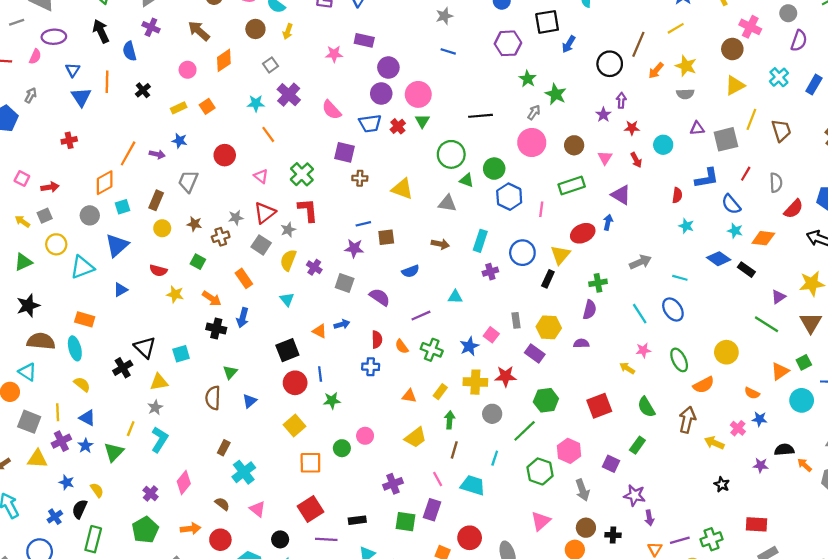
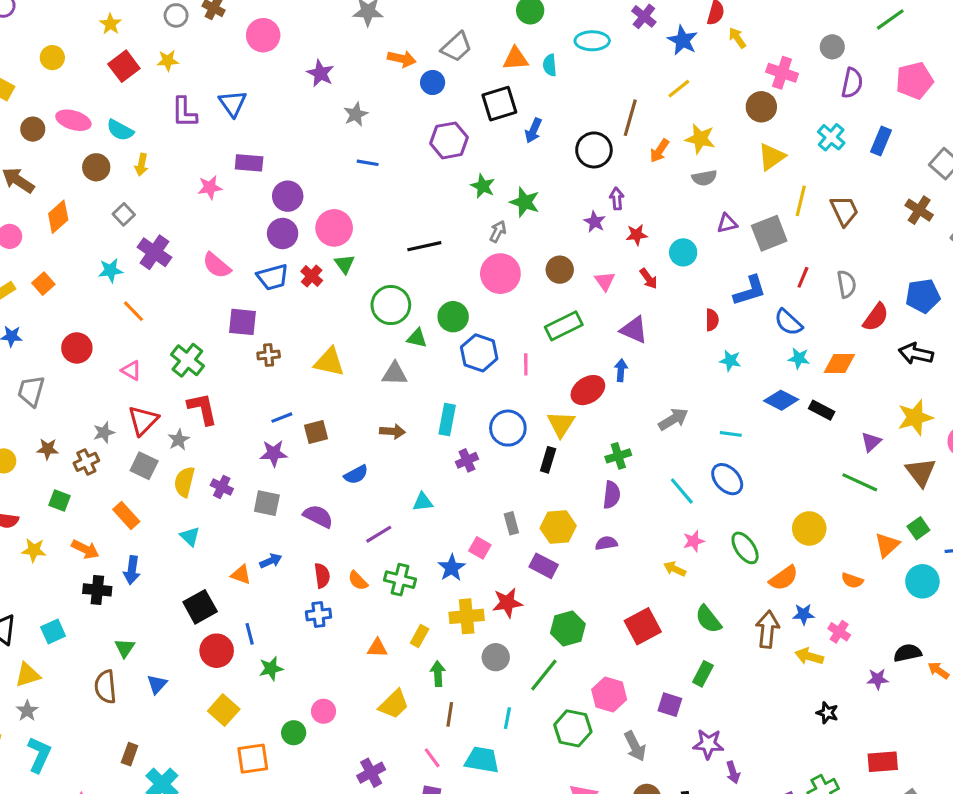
blue star: (759, 419) -> (804, 614), moved

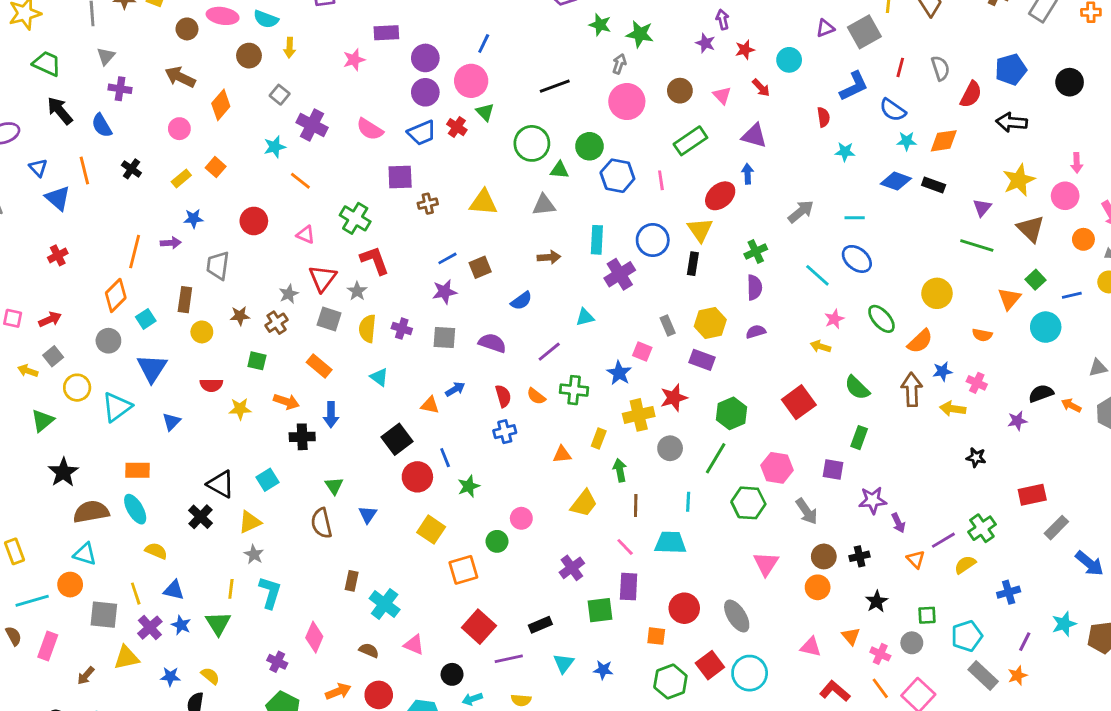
blue line: (368, 163) -> (484, 44), moved, turned -66
purple cross: (467, 460) -> (620, 274), size x1.5

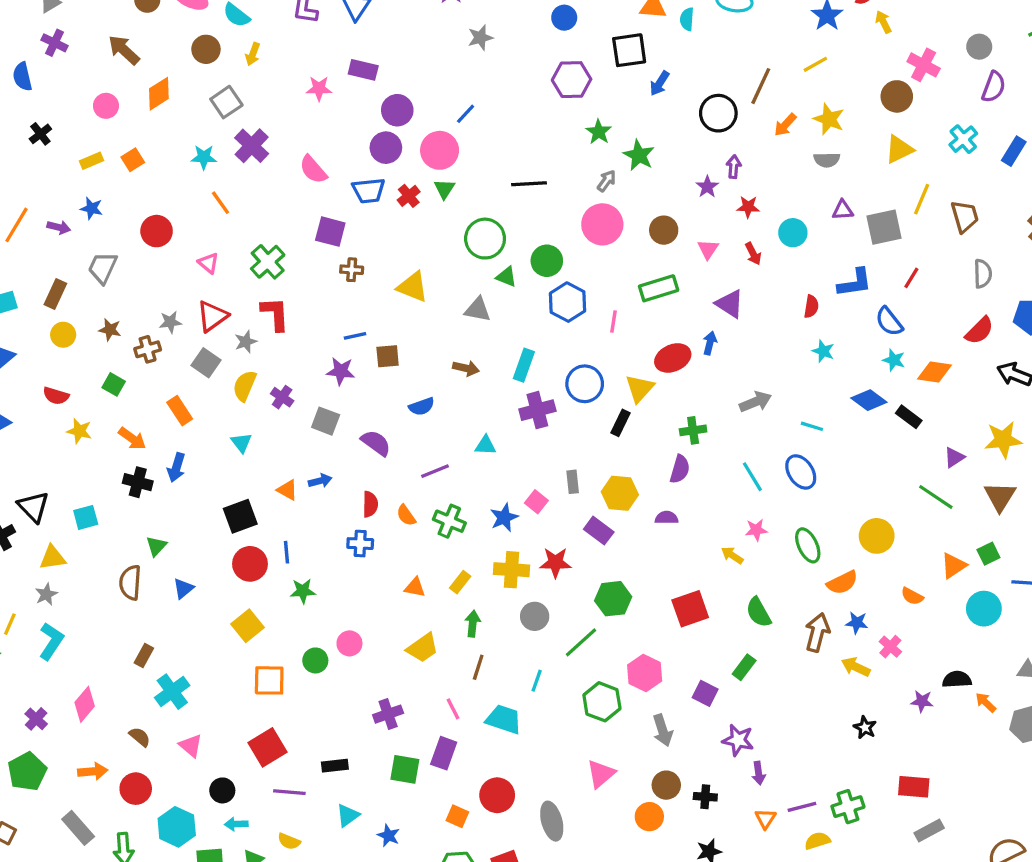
gray semicircle: (940, 68) -> (983, 274), moved
gray square: (280, 95) -> (226, 102), size x1.4

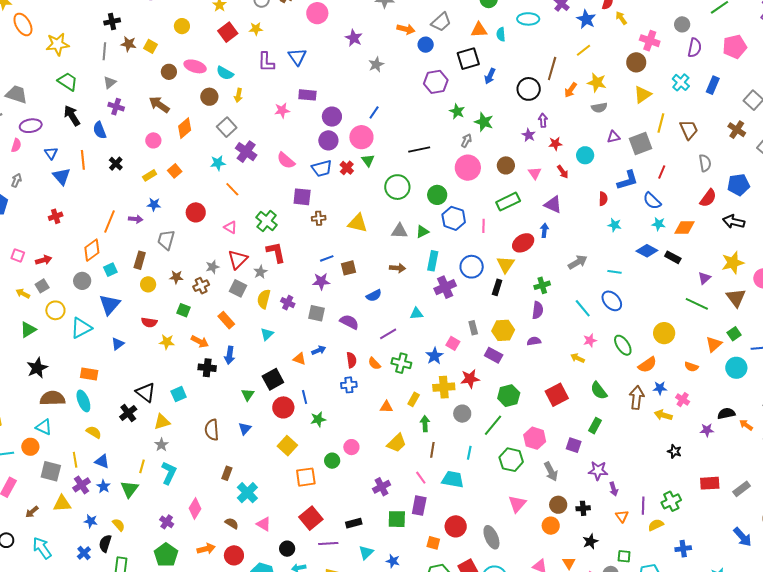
green triangle: (506, 277) -> (422, 232), moved, turned -40
cyan triangle: (241, 443) -> (267, 334), turned 32
green triangle: (156, 546) -> (248, 395), moved
purple line: (802, 807) -> (643, 506), turned -66
gray rectangle: (929, 830) -> (742, 489), moved

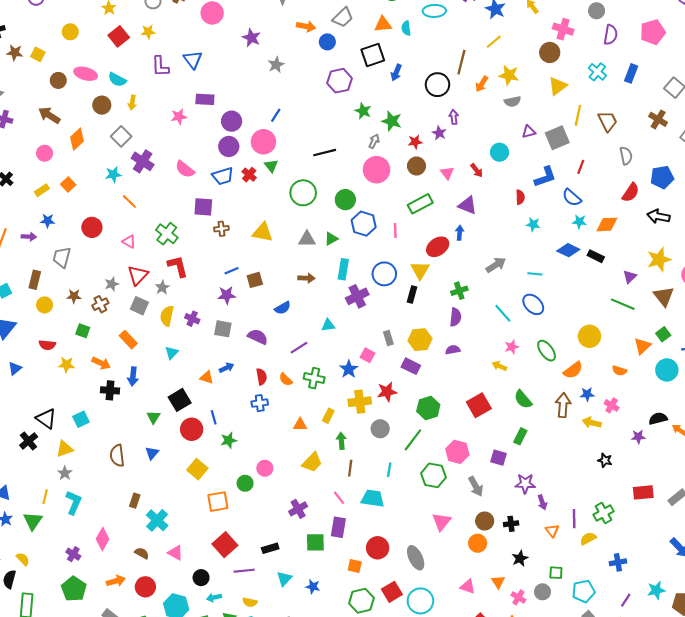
red star: (555, 144) -> (415, 142), moved

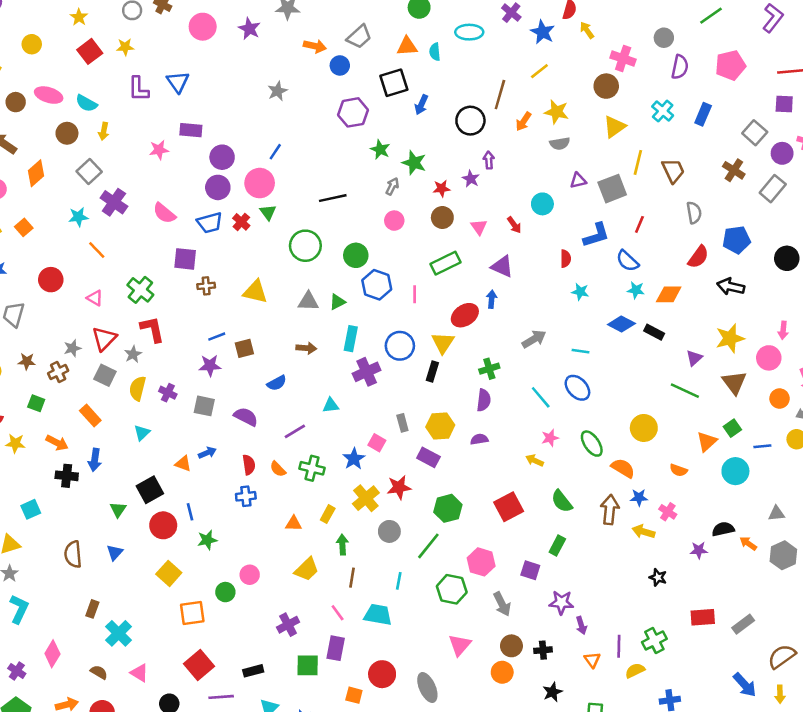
purple star: (251, 38) -> (249, 29), moved
pink circle: (377, 170) -> (394, 221), size x0.6
orange semicircle: (573, 370) -> (623, 468), turned -114
yellow cross: (360, 402) -> (366, 498), turned -35

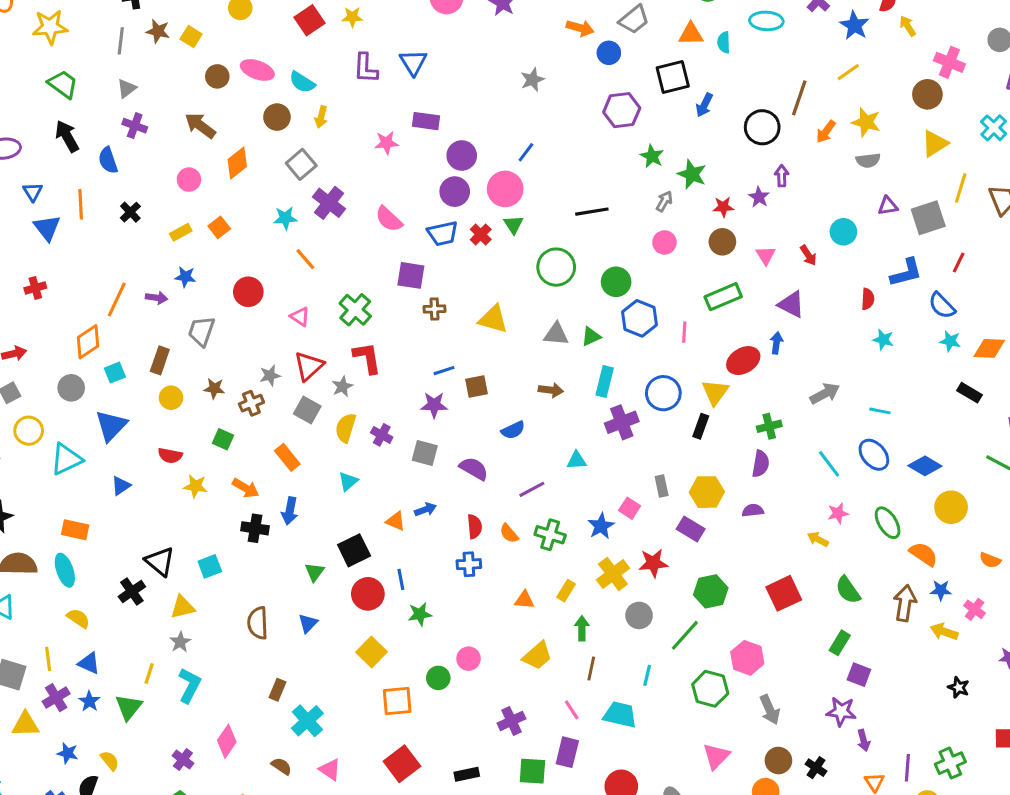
blue diamond: (621, 324) -> (925, 466), moved
purple square: (530, 570) -> (859, 675), moved
black cross: (543, 650) -> (816, 768), turned 36

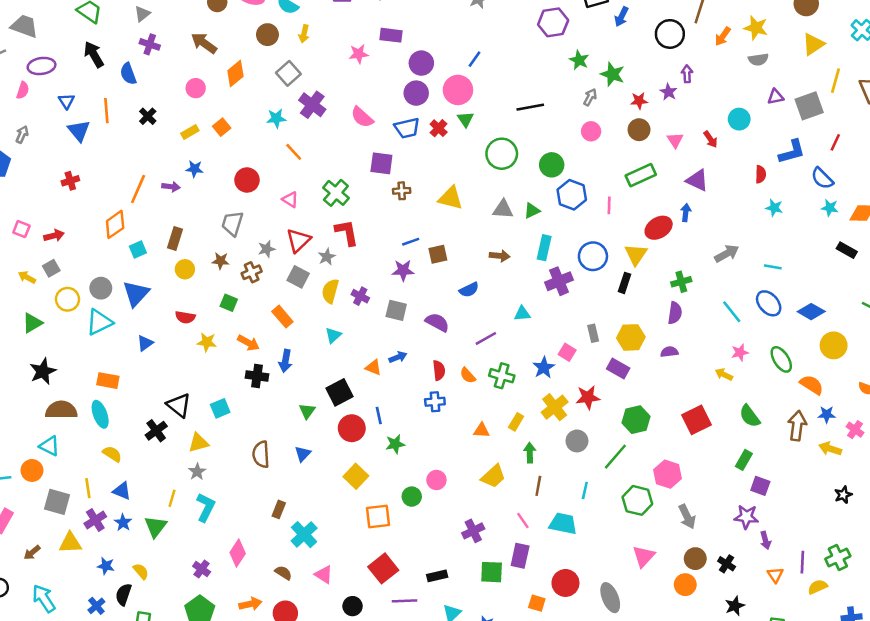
gray trapezoid: (201, 331) -> (232, 223), moved
gray circle: (71, 388) -> (101, 288), moved
black star: (959, 687) -> (843, 495), turned 30

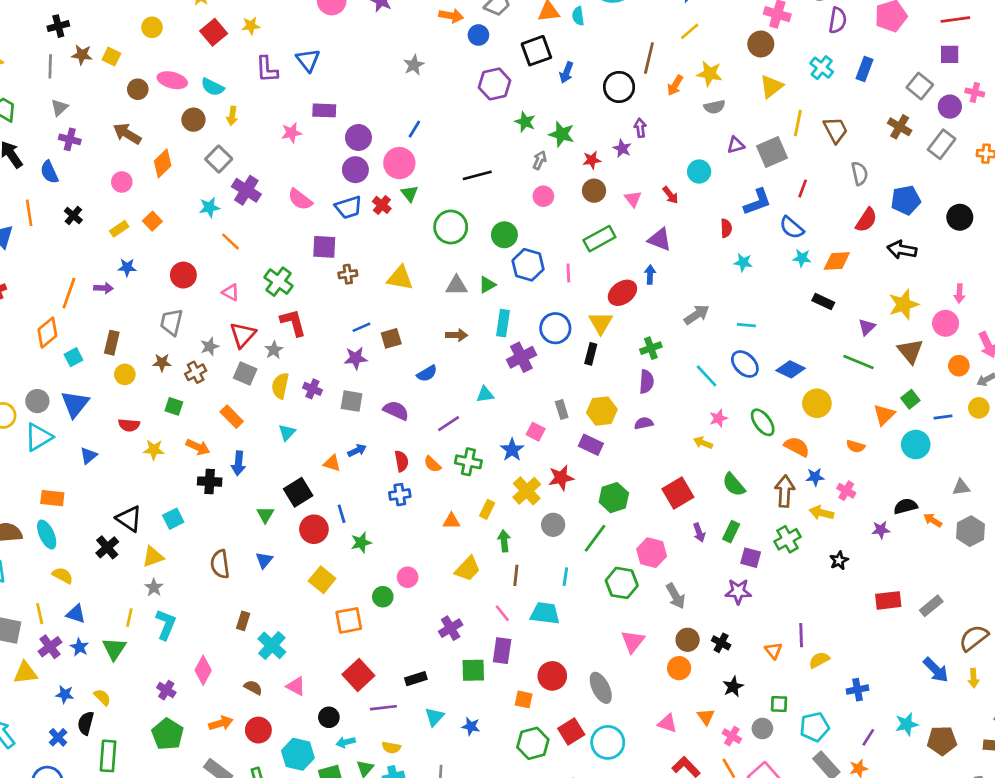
purple arrow: (765, 540) -> (699, 532), moved
green cross: (838, 558) -> (788, 539), moved

